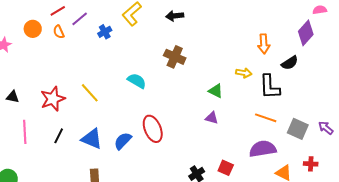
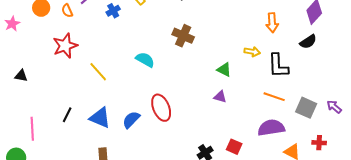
black semicircle: (290, 63) -> (308, 42), moved
red star: (53, 99) -> (65, 46), moved
pink line: (25, 132) -> (32, 129), moved

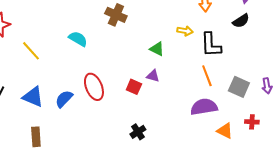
orange line: (274, 97) -> (207, 76), turned 50
purple arrow: (334, 107) -> (267, 86), turned -140
red square: (234, 147) -> (134, 87), moved

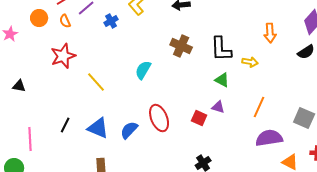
cyan semicircle: (78, 39) -> (143, 70), turned -90
black L-shape: (211, 45) -> (221, 49), moved
orange line: (207, 76) -> (259, 107), moved, turned 45

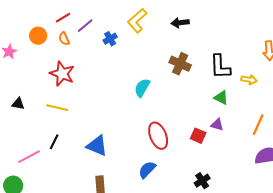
red star: (63, 56) -> (62, 74), turned -30
yellow line: (96, 82) -> (57, 108), moved, turned -35
black line: (65, 125) -> (54, 142), moved
blue semicircle: (129, 130) -> (147, 170), moved
pink line: (30, 139) -> (29, 157), turned 65

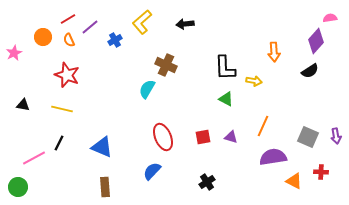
brown cross: (180, 64) -> (166, 65), moved
purple triangle: (217, 125) -> (231, 137), moved
red square: (198, 136) -> (203, 137), turned -35

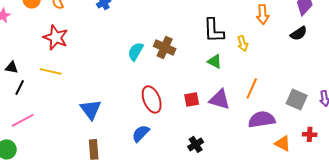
brown cross: (166, 65) -> (165, 47), moved
yellow arrow: (254, 81) -> (243, 43), turned 63
purple triangle: (231, 137) -> (220, 99), size x1.6
black line: (59, 143) -> (20, 87), moved
blue triangle: (102, 147) -> (91, 109), turned 30

